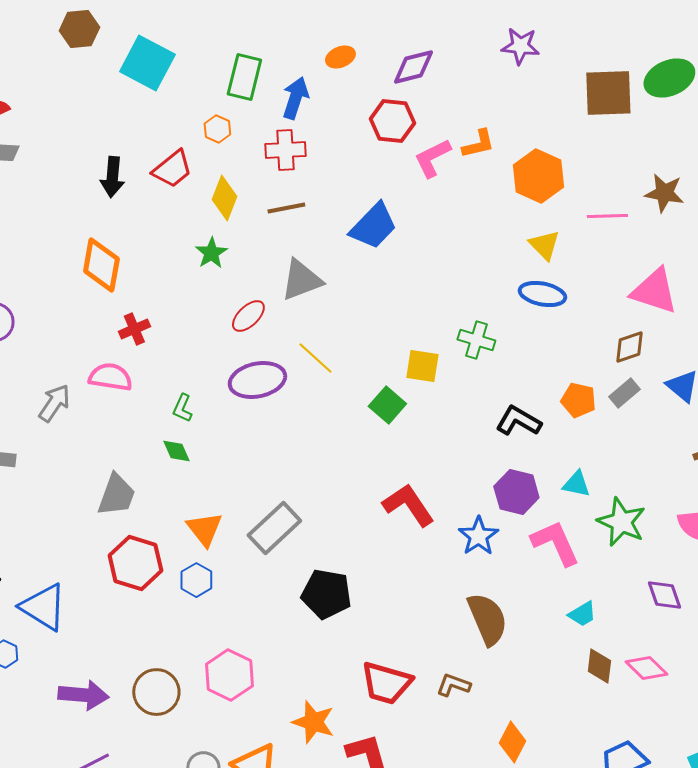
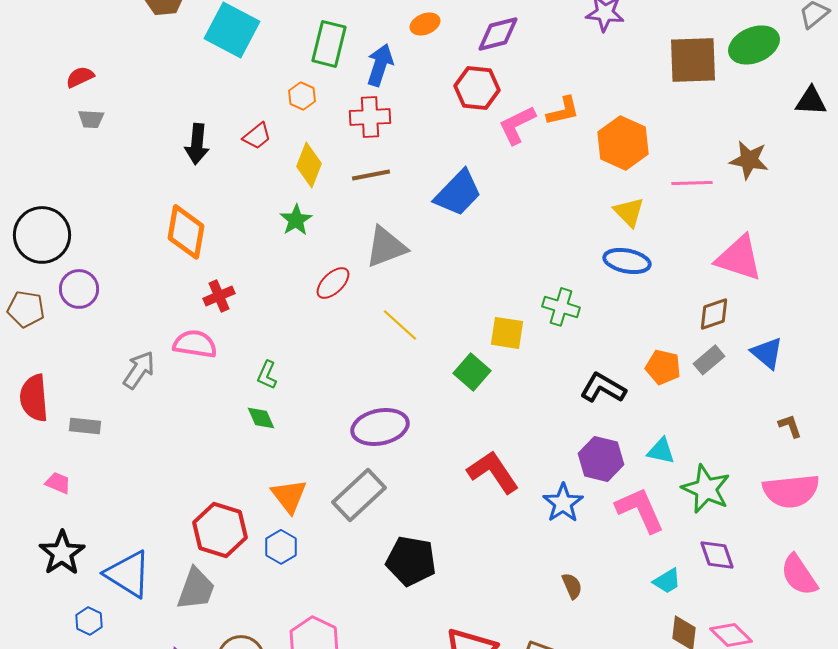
red trapezoid: (172, 169) -> (257, 136), size x0.7
purple ellipse: (257, 380) -> (380, 427), moved
gray trapezoid: (116, 495) -> (196, 589), moved
purple diamond: (664, 595) -> (717, 555), moved
brown semicircle: (487, 619) -> (572, 586), size x0.5

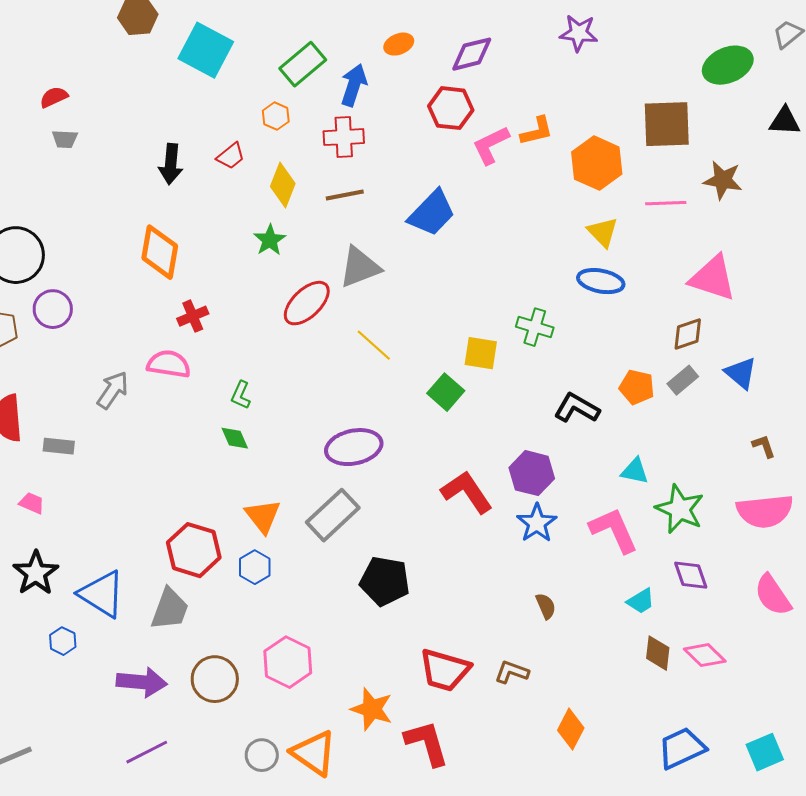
green rectangle: (329, 44) -> (303, 64), turned 36
brown square: (693, 60) -> (667, 124), moved
red ellipse: (333, 283) -> (307, 303), size x1.4
purple hexagon: (601, 459) -> (532, 473), moved

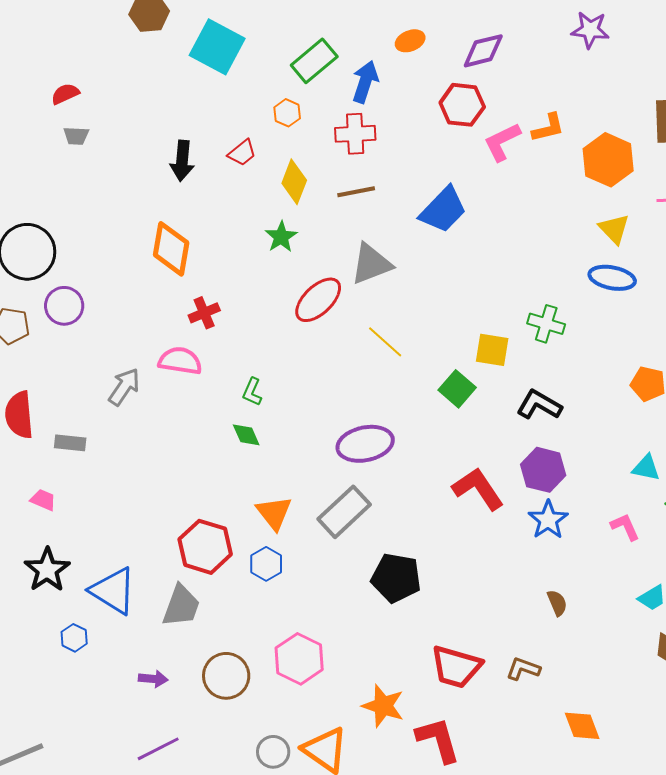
black L-shape: (577, 408) -> (539, 405), moved
pink L-shape: (614, 530) -> (625, 527), size x0.6
purple arrow: (142, 682) -> (153, 679), size x0.6
orange diamond: (571, 729) -> (582, 726), turned -48

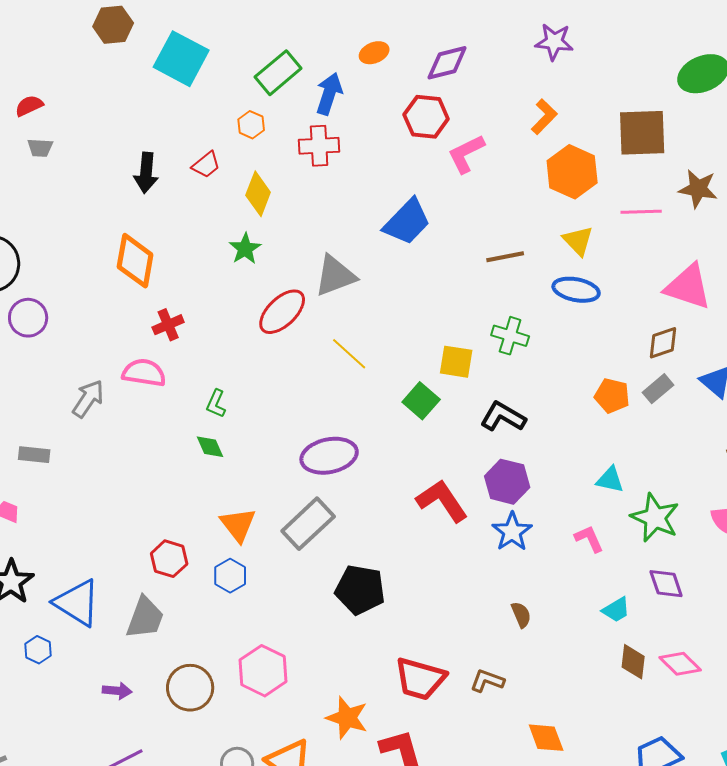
orange L-shape: (548, 128) -> (544, 117), moved, turned -33
brown line: (356, 192) -> (505, 257), moved
red hexagon: (205, 547) -> (169, 559), size x0.7

